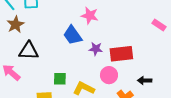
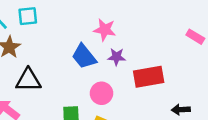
purple star: (96, 49) -> (117, 57), moved
pink circle: (109, 75) -> (102, 93), moved

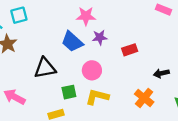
red rectangle: (149, 77) -> (130, 50), size x0.6
black triangle: (28, 80) -> (45, 68), moved

